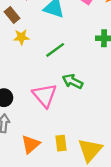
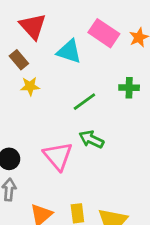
green line: (55, 50) -> (84, 102), moved

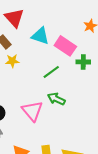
pink rectangle: (104, 33) -> (65, 46), moved

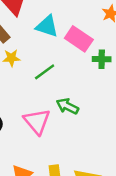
green line: (51, 72) -> (45, 72), moved

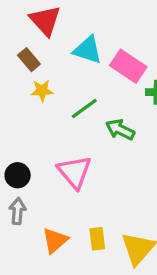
green arrow: (67, 106) -> (120, 130), moved

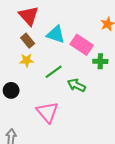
brown rectangle: (29, 60) -> (28, 41), moved
black circle: (18, 175) -> (11, 90), moved

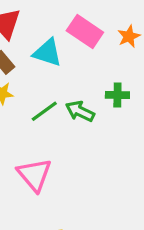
pink rectangle: (82, 45) -> (85, 31), moved
green arrow: (76, 85) -> (80, 111), moved

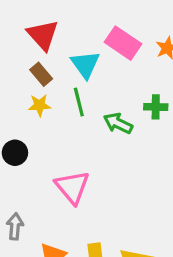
cyan triangle: (47, 53) -> (85, 64), turned 36
green line: (44, 111) -> (79, 102), moved, turned -68

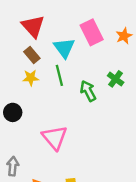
pink rectangle: (123, 43) -> (92, 32), turned 30
green cross: (156, 107) -> (116, 79), turned 35
green arrow: (118, 123) -> (88, 91), turned 36

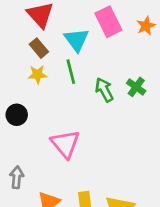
green cross: (116, 79) -> (136, 87), moved

